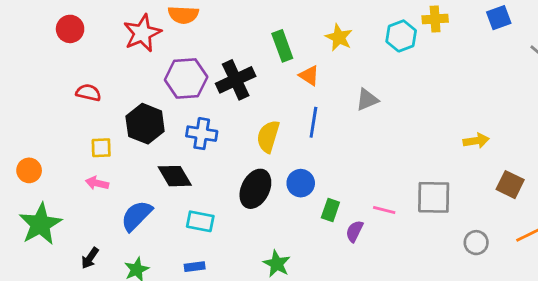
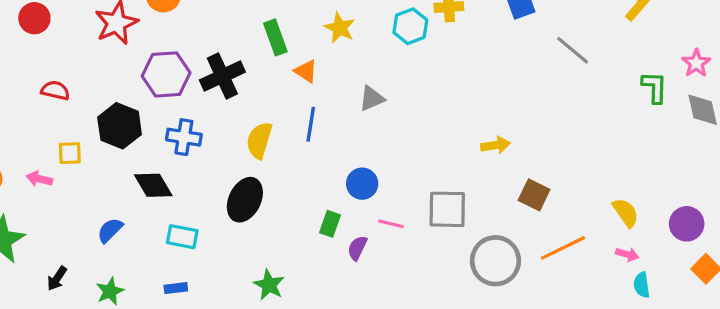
pink arrow: (97, 183) -> (39, 179), moved
blue circle: (301, 183) -> (362, 184), moved
blue semicircle: (137, 216) -> (110, 230), size x0.7
gray circle: (476, 243) -> (495, 261), size x1.8

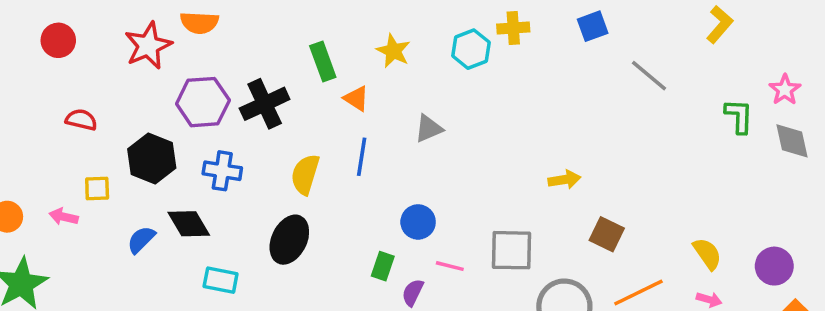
blue semicircle: (110, 230) -> (141, 240), moved

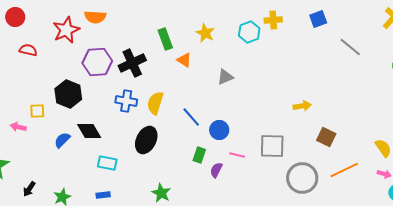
red circle: (58, 40) -> (15, 17), moved
red semicircle: (81, 120) -> (28, 50), moved
blue line: (362, 157) -> (191, 117), moved, turned -50
blue cross: (222, 171) -> (126, 101), moved

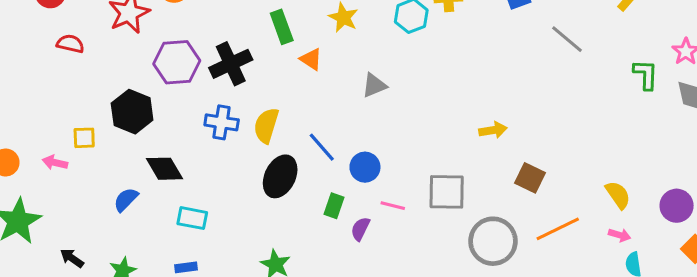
blue semicircle: (62, 140) -> (126, 200), moved
black ellipse: (146, 140) -> (280, 176), moved
black arrow: (29, 189) -> (72, 258), turned 91

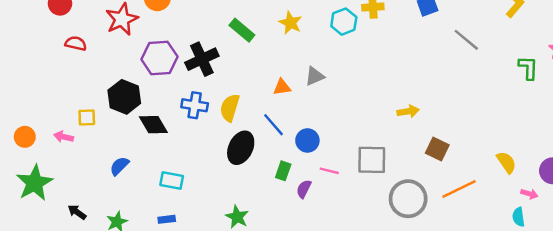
green rectangle: (282, 27) -> (242, 30), turned -30
orange triangle: (311, 59) -> (282, 87), moved, turned -42
black diamond: (164, 169) -> (153, 125), moved
pink arrow: (619, 235) -> (529, 194), moved

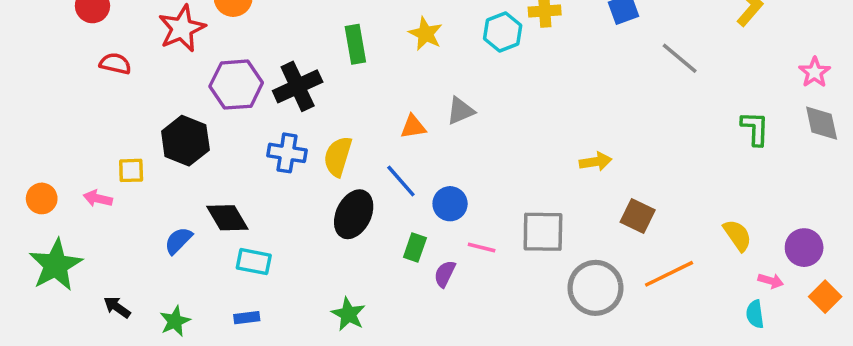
green rectangle: (242, 30) -> (355, 44), turned 40
green L-shape: (528, 68) -> (755, 128), moved
black diamond: (153, 125) -> (227, 218), moved

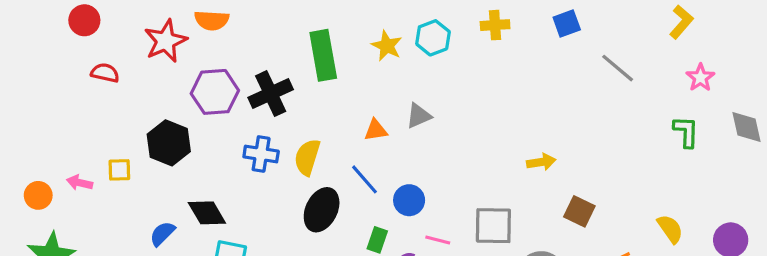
cyan hexagon: (503, 32) -> (433, 38), moved
green rectangle: (355, 44) -> (323, 55), size x1.4
pink star: (815, 72) -> (700, 78), moved
pink arrow: (98, 198) -> (80, 183), moved

